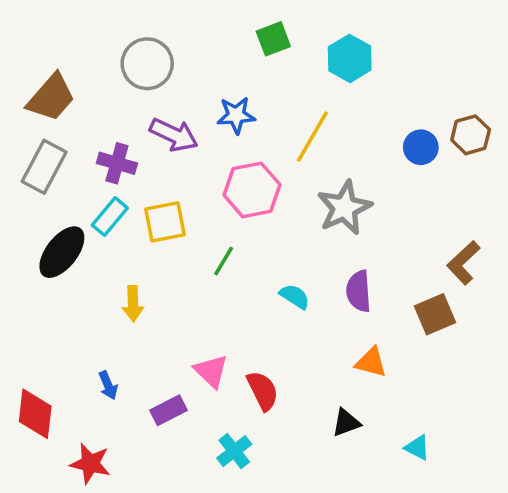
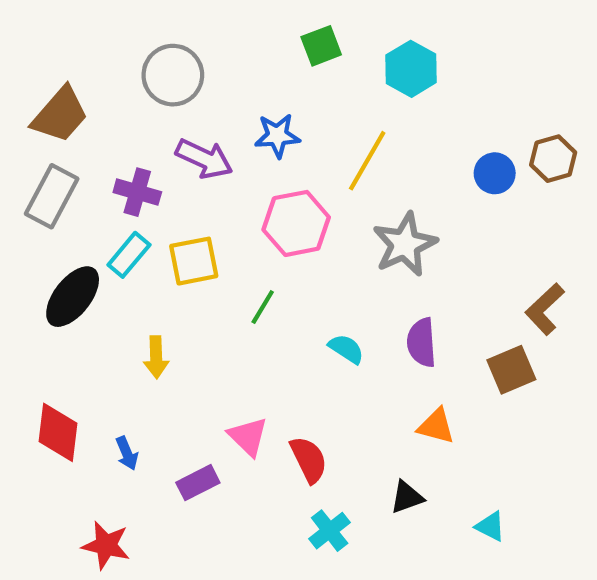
red diamond: (35, 414) -> (58, 432), moved
cyan cross: (234, 451) -> (330, 531), moved

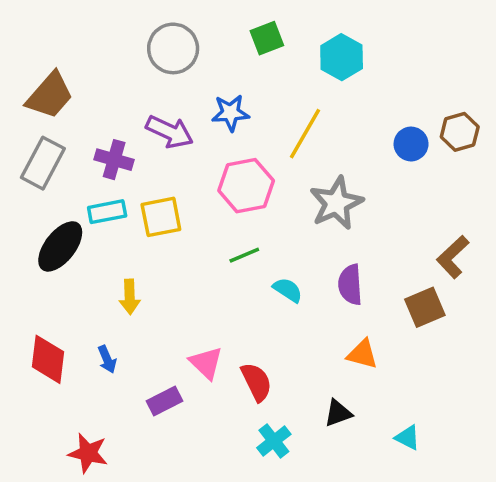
gray circle: (173, 75) -> (173, 48), moved
cyan rectangle: (129, 255) -> (107, 212), turned 39
green line: (263, 307) -> (244, 255), moved, turned 36
blue arrow: (127, 453) -> (107, 359), moved

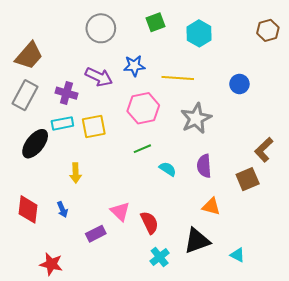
brown hexagon: (460, 132) -> (268, 30), moved
yellow line: (305, 134) -> (178, 78), turned 64
black triangle: (338, 413) -> (197, 241), size x1.6

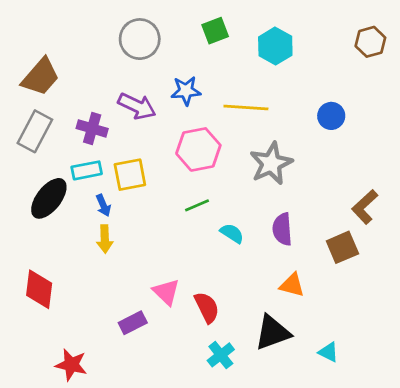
blue arrow: (62, 209) -> (103, 205), moved

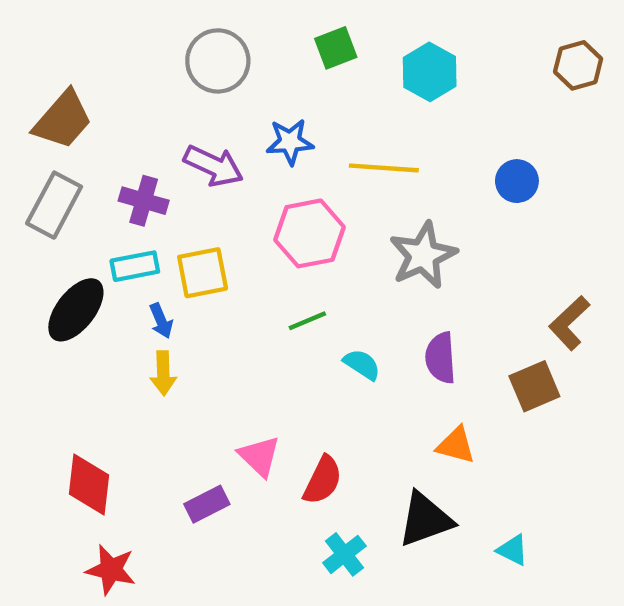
red diamond: (39, 289) -> (89, 485), moved
red semicircle: (207, 307) -> (323, 480), turned 52

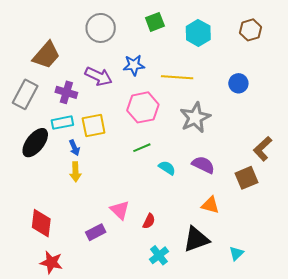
brown hexagon: (578, 65) -> (251, 30), moved
brown trapezoid: (63, 120) -> (46, 55), moved
purple semicircle: (441, 358) -> (203, 165), turned 120
red semicircle: (323, 480) -> (149, 221), size x0.7
cyan triangle: (513, 550) -> (236, 253), turned 49

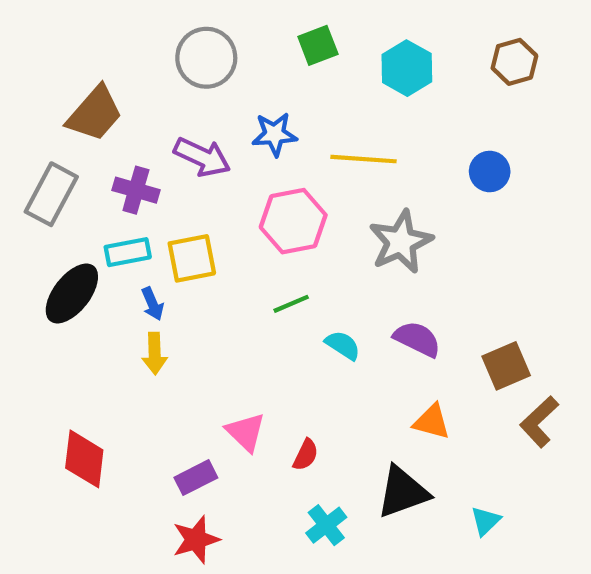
brown L-shape: (263, 149) -> (539, 422), moved
red star: (51, 262) -> (196, 540), moved, turned -30

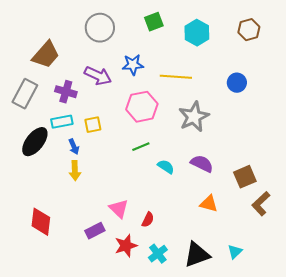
yellow square: (192, 258) -> (93, 125), size x0.7
black triangle: (403, 492) -> (197, 255), moved
red star: (196, 540) -> (126, 246), moved

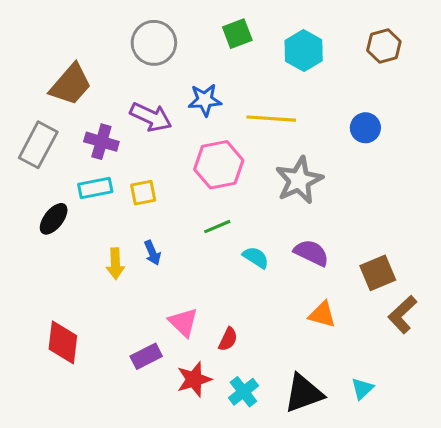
black ellipse: (35, 142) -> (54, 219), size x0.7
blue arrow: (74, 147) -> (152, 253), moved

